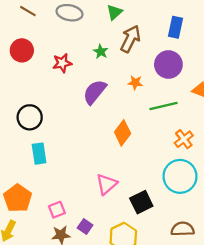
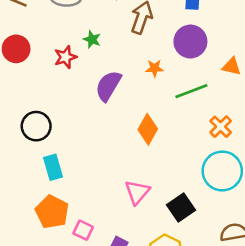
green star: (101, 51) -> (92, 39), moved
orange pentagon: (18, 198) -> (52, 212), moved
pink square: (57, 210) -> (83, 230), turned -35

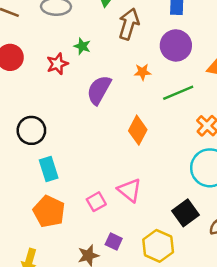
pink triangle: (137, 192) -> (129, 190), turned -30
black square: (181, 208) -> (186, 213), moved
pink square: (83, 230) -> (96, 202), moved, turned 36

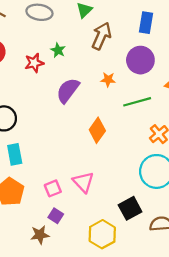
purple square: (114, 242) -> (56, 216), moved

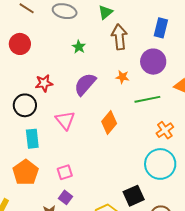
brown arrow: (101, 36) -> (119, 37), turned -35
red star: (34, 63) -> (44, 83), moved
pink triangle: (83, 182) -> (65, 120), moved

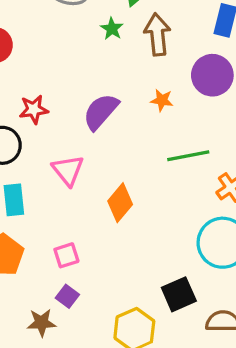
green star: (79, 47) -> (112, 29), moved
green line: (147, 99) -> (188, 156), moved
orange diamond: (109, 122) -> (120, 203), moved

